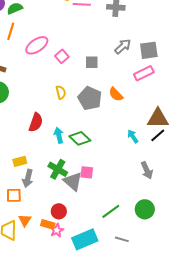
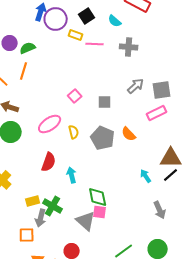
pink ellipse: (37, 45) -> (50, 124), moved
green diamond: (80, 138) -> (98, 197), moved, turned 35
green cross: (58, 169) -> (53, 206), moved

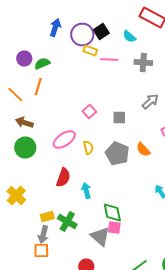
purple circle: (56, 19) -> (82, 34), moved
gray arrow: (41, 218) -> (43, 234), moved

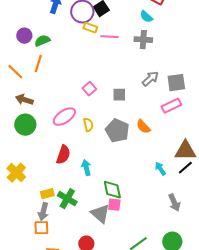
cyan semicircle: (129, 36) -> (146, 17), moved

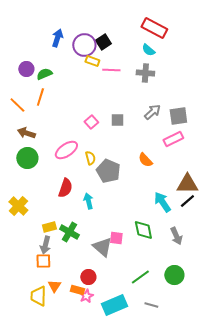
gray square: (119, 95) -> (117, 120), moved
gray pentagon: (117, 131) -> (108, 171), moved
cyan arrow: (160, 169) -> (162, 202), size x1.5
green diamond: (112, 190) -> (143, 230), moved

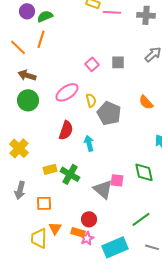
gray arrow: (45, 245) -> (20, 190), moved

